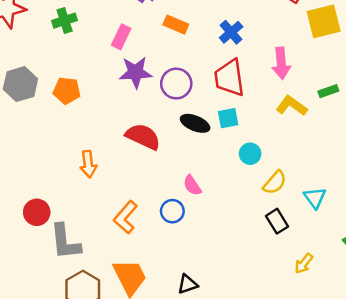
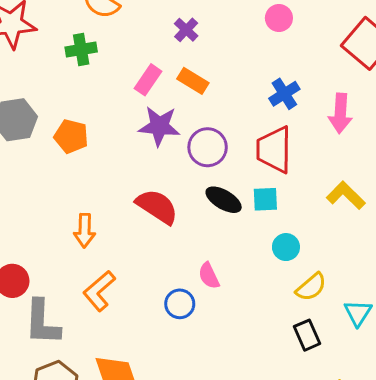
orange rectangle: (176, 25) -> (193, 81), moved
pink arrow: (281, 63) -> (340, 113), moved
orange L-shape: (126, 217) -> (99, 291), moved

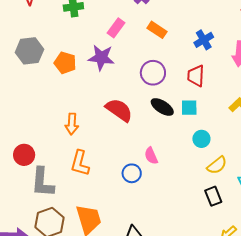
orange rectangle: (193, 81) -> (157, 30), moved
purple star: (159, 126) -> (101, 58), moved
red trapezoid: (274, 150) -> (196, 76), size x0.7
orange L-shape: (99, 291) -> (80, 163), turned -36

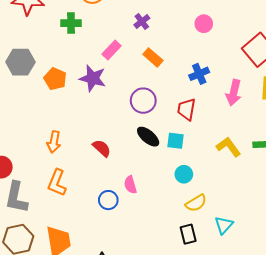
red semicircle: (119, 110) -> (102, 148), moved, size x0.7

